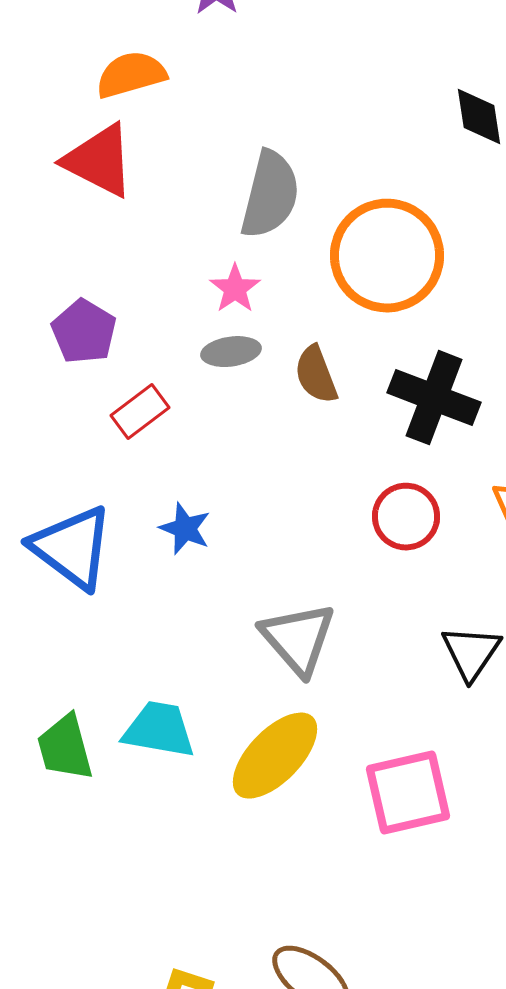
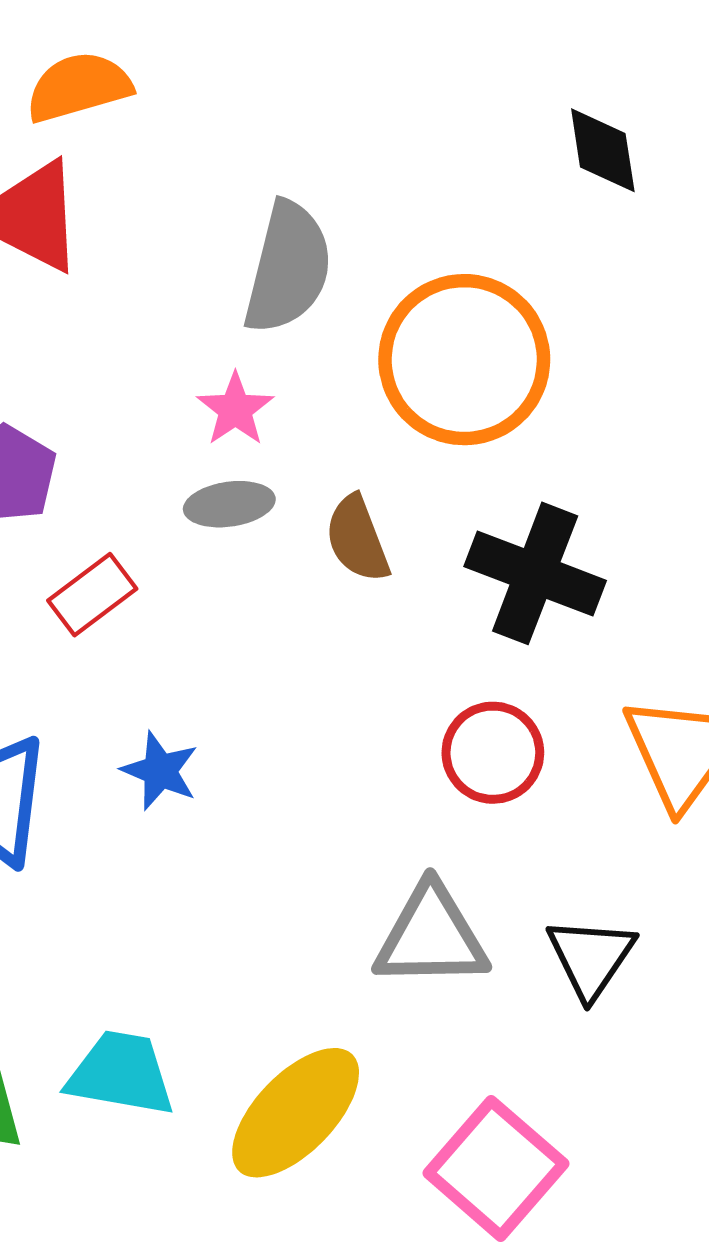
gray triangle: (298, 639) -> (431, 936), moved, turned -50
pink square: (408, 793) -> (496, 1168), turned -36

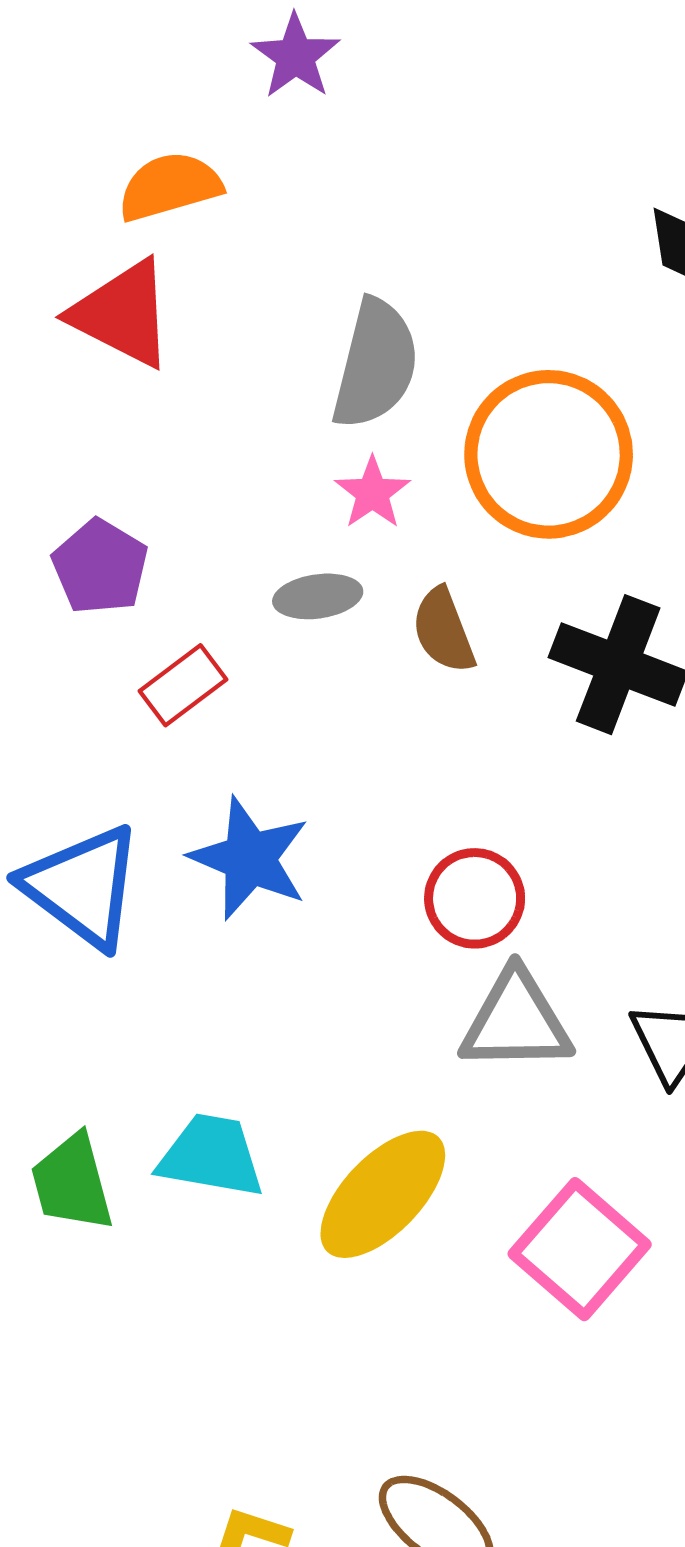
pink star: (235, 409) -> (372, 493), moved
red circle: (493, 753) -> (475, 898), moved
blue star: (160, 771) -> (250, 858), size x1.6

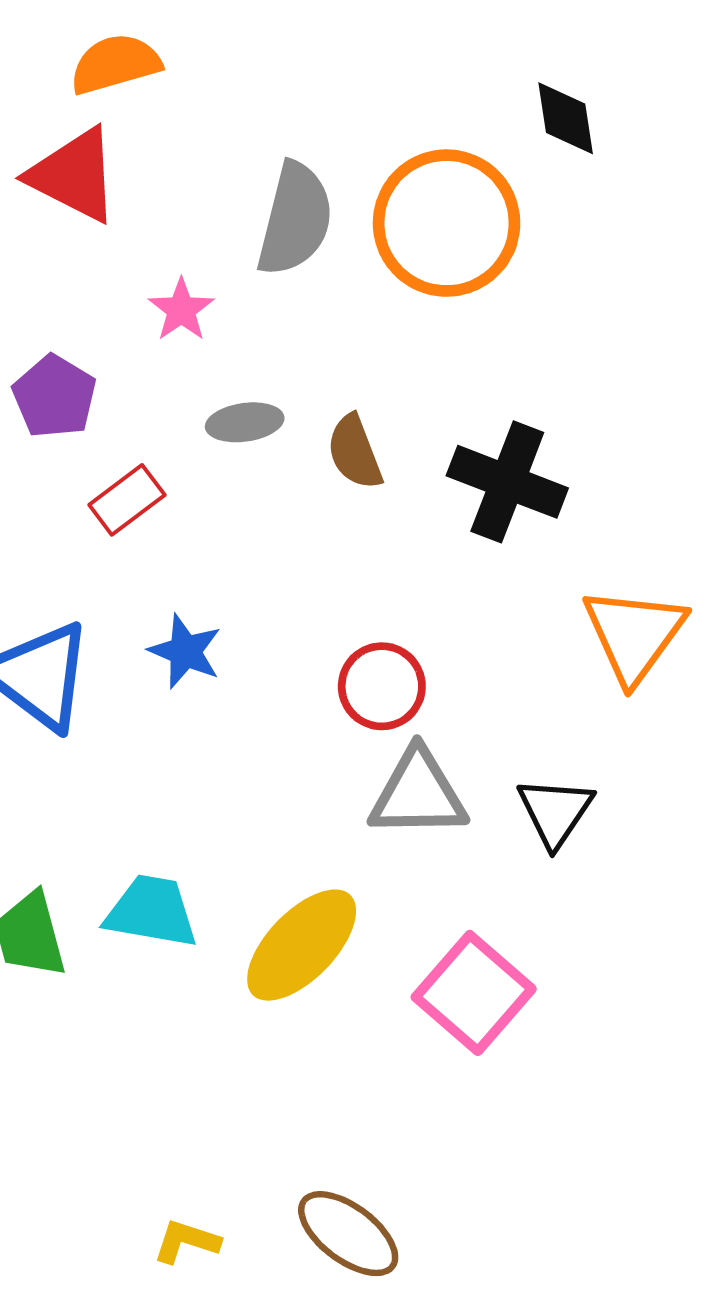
orange circle: (549, 454) -> (447, 223), moved
pink star: (372, 493) -> (181, 310), moved
blue star: (250, 858) -> (185, 651), size x0.7

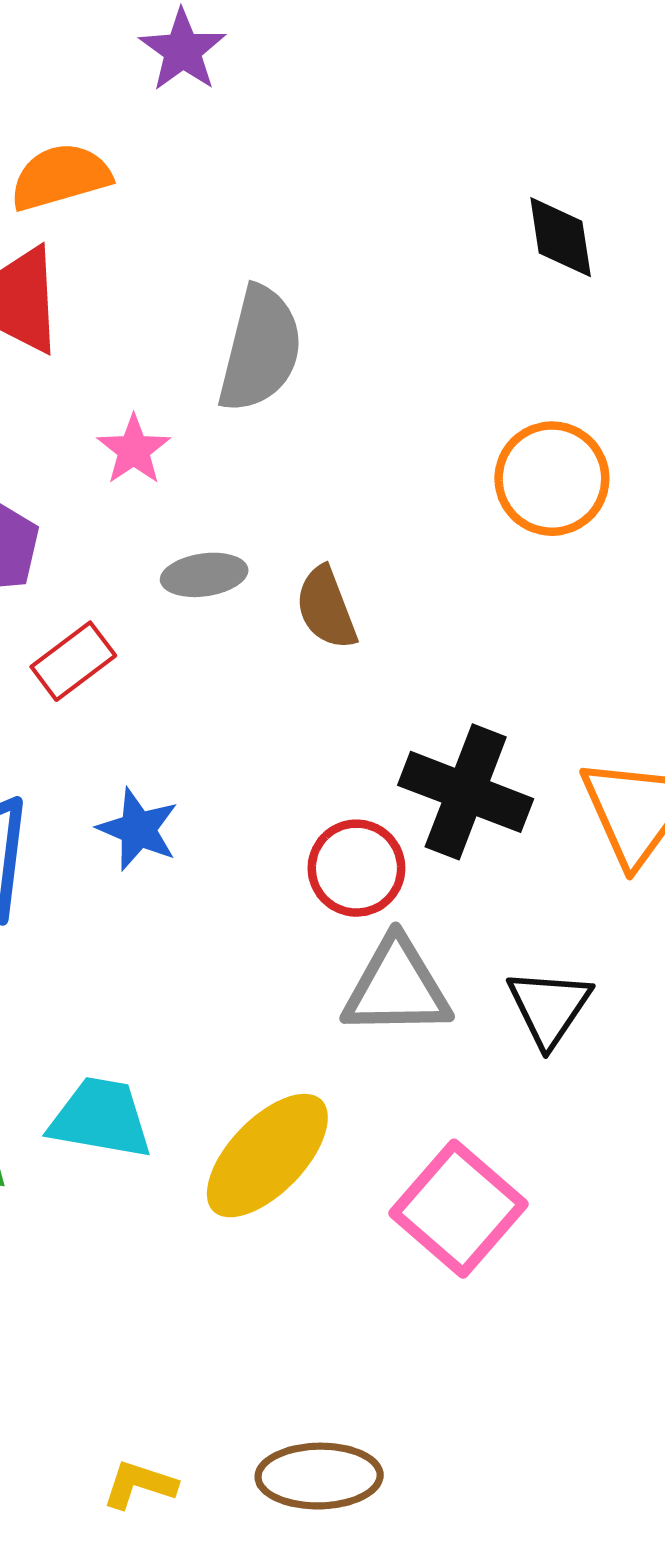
orange circle: (447, 223) -> (552, 479), moved, size x0.7
black cross: (507, 482) -> (466, 792), moved
brown ellipse: (348, 1234) -> (319, 1476), turned -38

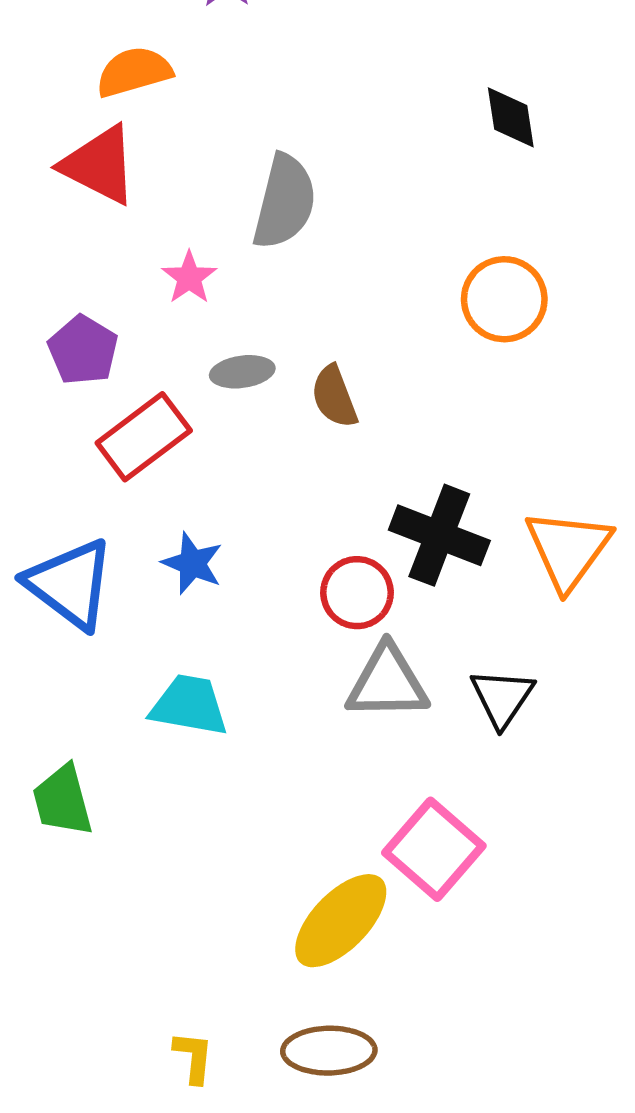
red rectangle: (73, 661) -> (144, 437), size x1.5
cyan trapezoid: (101, 1118) -> (189, 705), moved
yellow ellipse: (267, 1156) -> (341, 921), moved
yellow L-shape: (139, 1485) -> (194, 1057), turned 78

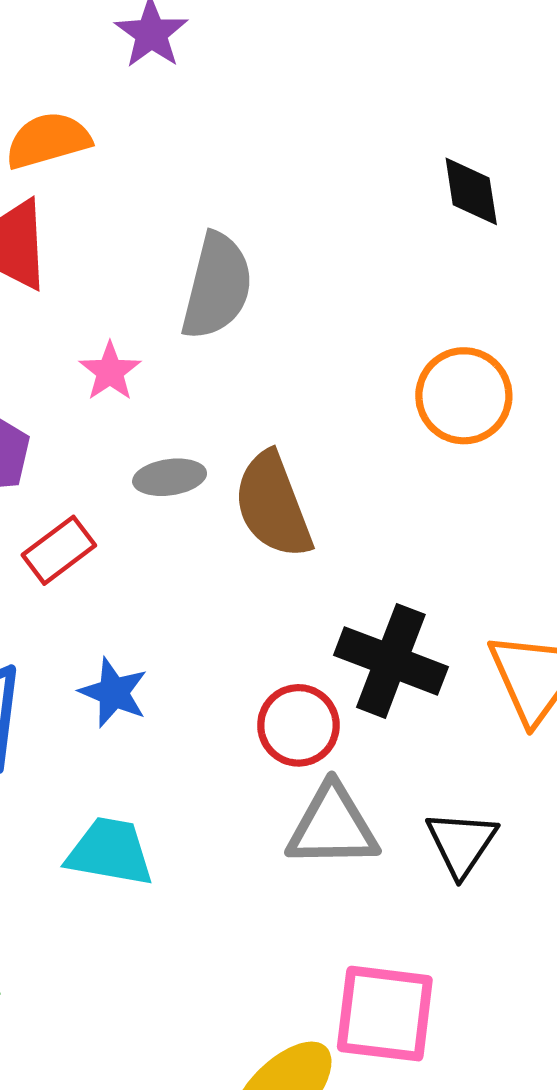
brown semicircle: (334, 397) -> (273, 505), size x1.5
red rectangle: (144, 437) -> (59, 550), size x0.7
pink square: (434, 849) -> (385, 1014), turned -34

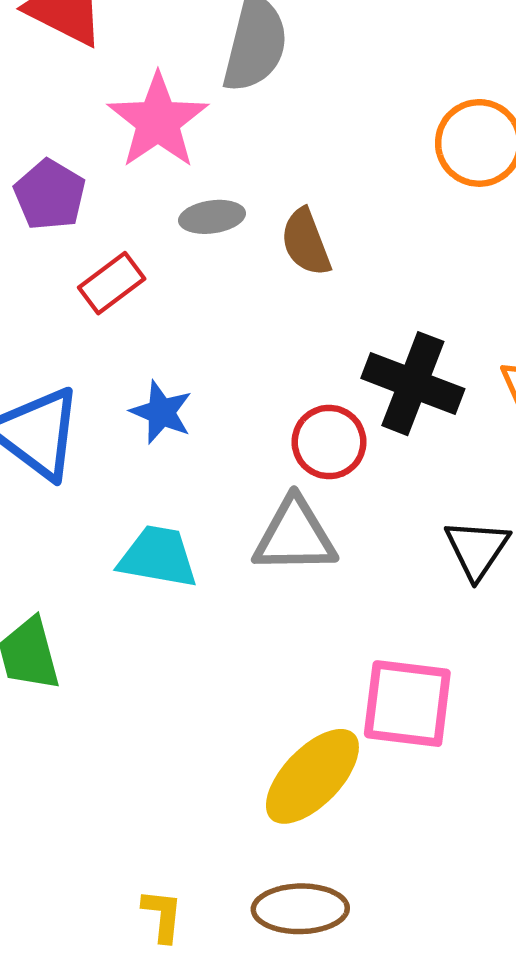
pink star: (110, 371) -> (158, 121), size x1.8
brown semicircle: (273, 505) -> (306, 242), size x0.7
gray triangle: (333, 826) -> (295, 536), moved

